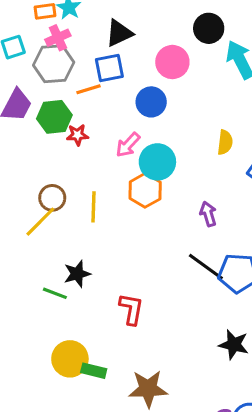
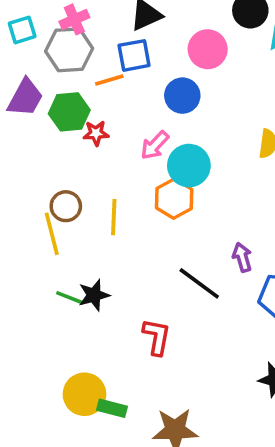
purple arrow: (208, 214) -> (242, 257), moved
yellow line: (40, 222) -> (52, 234), turned -60
black line: (206, 267) -> (199, 283), moved
green line: (55, 293) -> (70, 298), moved

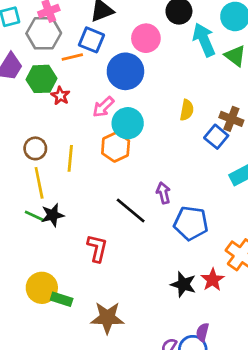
blue square: (134, 55) -> (91, 40), turned 30
blue circle: (182, 96) -> (125, 71), size x1.4
red star: (96, 133) -> (60, 96), turned 30
yellow line: (52, 234) -> (39, 183), moved

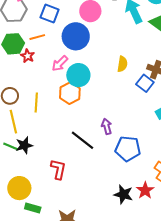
orange line: (72, 57) -> (37, 37), moved
yellow circle: (42, 288) -> (19, 188), moved

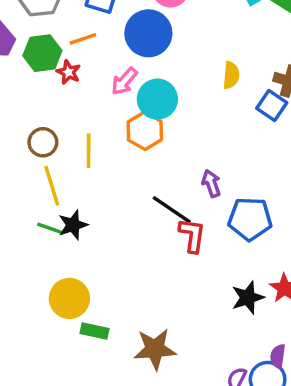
red L-shape: (58, 169) -> (192, 235), moved
black star: (123, 194) -> (248, 298), turned -30

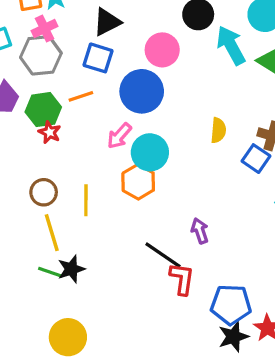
red star: (68, 72) -> (50, 132), moved
blue pentagon: (250, 219) -> (231, 305), moved

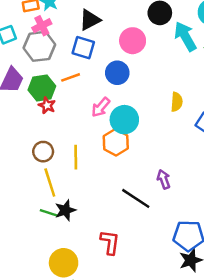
blue circle: (142, 91) -> (117, 73), size x0.7
red L-shape: (182, 279) -> (110, 242), moved

